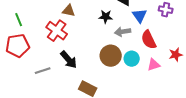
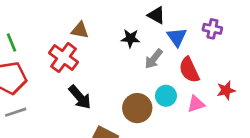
gray arrow: (123, 32) -> (154, 59), turned -42
brown circle: (111, 56) -> (137, 108), moved
gray line: (43, 71) -> (16, 112), moved

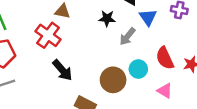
red semicircle: (189, 70) -> (165, 58), moved
pink triangle: (196, 104) -> (165, 91), moved, turned 49

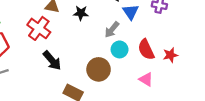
black star: (107, 18) -> (81, 13), moved
cyan circle: (138, 69) -> (120, 49), moved

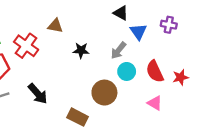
black star: (81, 13) -> (81, 50), moved
red cross: (39, 28) -> (26, 46), moved
black arrow: (52, 61) -> (38, 94), moved

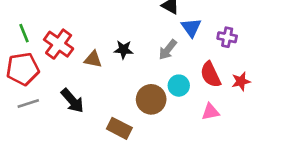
purple cross: (169, 25) -> (227, 37), moved
brown triangle: (55, 26) -> (93, 59), moved
cyan circle: (127, 71) -> (179, 86), moved
pink triangle: (155, 103) -> (211, 112), turned -42

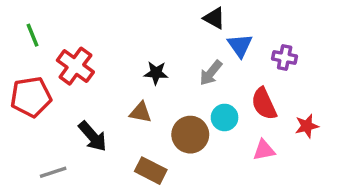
green line: (24, 33) -> (33, 35), moved
brown triangle: (93, 59) -> (141, 112), moved
red star: (241, 81) -> (307, 126), moved
gray line: (28, 103) -> (53, 172), moved

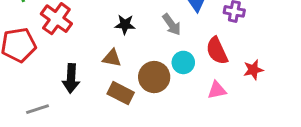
gray arrow: (211, 73) -> (172, 25), turned -75
black arrow: (93, 136) -> (71, 78), turned 44
brown rectangle: (151, 171) -> (121, 93), moved

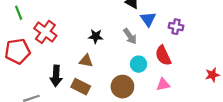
red star: (253, 70) -> (212, 75), moved
brown circle: (154, 77) -> (122, 87), moved
brown rectangle: (121, 93) -> (81, 87), moved

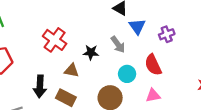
purple cross: (176, 27) -> (167, 34), turned -32
red cross: (45, 32) -> (55, 40), moved
black star: (96, 36) -> (91, 52), moved

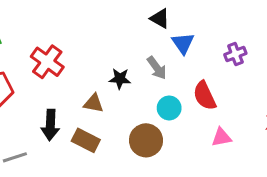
purple cross: (167, 34) -> (235, 54), moved
red cross: (55, 40) -> (47, 62), moved
pink triangle: (153, 95) -> (222, 137), moved

